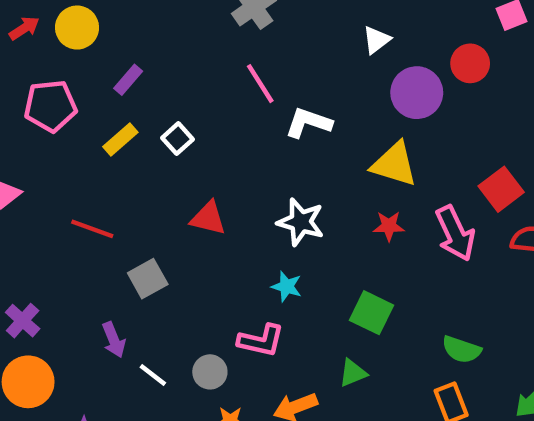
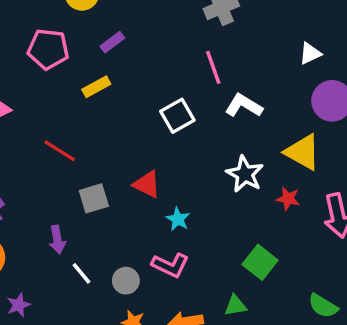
white square: (178, 139) -> (177, 116), moved, size x1.4
red triangle: (208, 218) -> (147, 184), moved
white star: (301, 222) -> (245, 174), moved
cyan star: (287, 286) -> (178, 219), moved

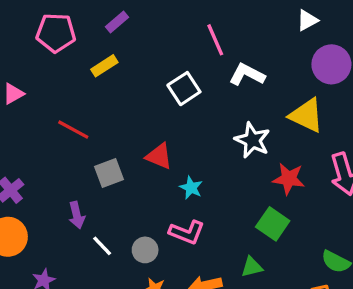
red star: (288, 199) -> (289, 179), moved, size x1.4

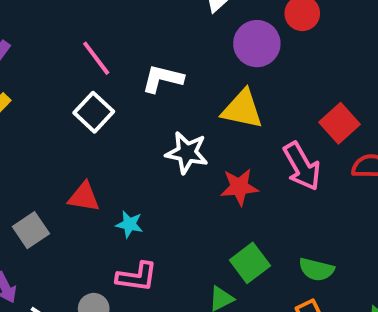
pink line: (215, 40) -> (96, 58), moved
green square: (273, 224) -> (250, 263), moved, turned 32

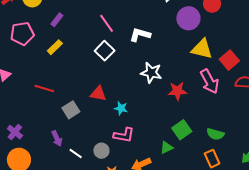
yellow triangle: (242, 109) -> (202, 49), moved

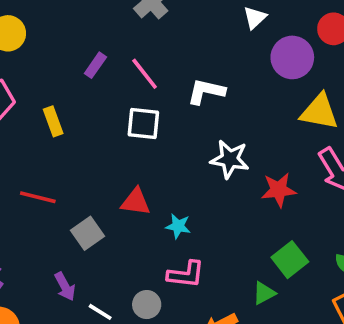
purple rectangle: (57, 20) -> (95, 65), moved
yellow rectangle: (55, 47) -> (53, 121), turned -63
white square: (105, 51) -> (143, 123), turned -36

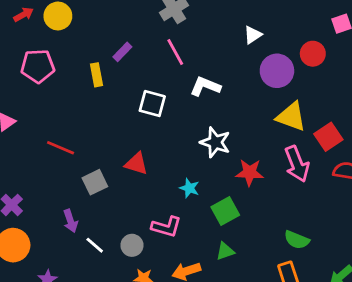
pink line: (145, 74) -> (175, 52), moved
yellow rectangle: (53, 121) -> (96, 75), moved
cyan star: (178, 226) -> (189, 188), moved
green square: (290, 260) -> (225, 211), moved

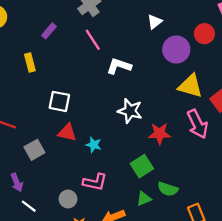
purple rectangle: (122, 52) -> (49, 31), moved
white square: (152, 104) -> (59, 101), moved
cyan star: (189, 188) -> (94, 145), moved
green semicircle: (297, 240) -> (168, 189), moved
white line: (95, 245) -> (29, 206), moved

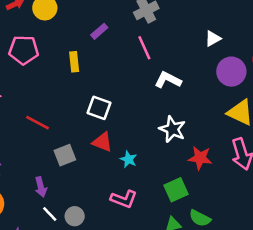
gray circle: (68, 199) -> (75, 216), moved

